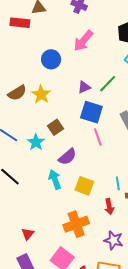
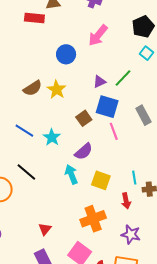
brown square: (56, 127) -> (84, 118), moved

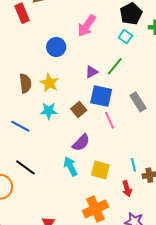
red rectangle: (34, 18) -> (22, 13), turned 66
cyan square: (147, 53) -> (125, 37), moved
brown semicircle: (33, 88) -> (25, 83), turned -60
cyan star: (52, 137) -> (49, 111), moved, turned -30

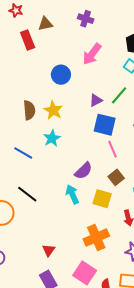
brown square: (79, 110) -> (116, 177), moved
cyan star: (49, 111) -> (52, 138), turned -30

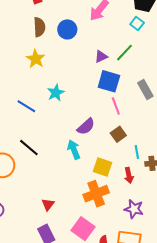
brown semicircle: (29, 110) -> (39, 27), moved
yellow star: (53, 110) -> (36, 59), moved
yellow square: (102, 199) -> (102, 167), moved

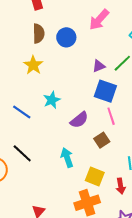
purple semicircle: (86, 126) -> (79, 120), moved
brown square: (118, 134) -> (102, 140), moved

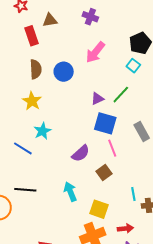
cyan star: (52, 100) -> (42, 131), moved
black line: (22, 153) -> (25, 190), turned -35
red arrow: (121, 186) -> (125, 228), moved, turned -84

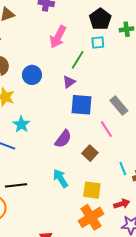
cyan square: (133, 66) -> (98, 43), turned -32
blue circle: (64, 72) -> (32, 75), moved
green line: (121, 95) -> (78, 60), moved
pink line: (112, 148) -> (106, 129), moved

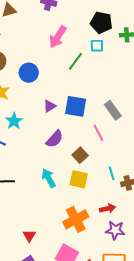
black pentagon: (100, 19) -> (101, 23), turned -30
purple triangle: (69, 82) -> (50, 106), moved
yellow square: (92, 190) -> (79, 179), moved

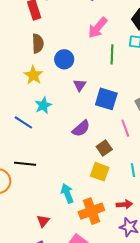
green line: (75, 61) -> (112, 54), turned -42
purple triangle: (50, 106) -> (80, 85), moved, turned -32
cyan arrow: (49, 178) -> (67, 193), moved

